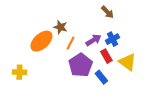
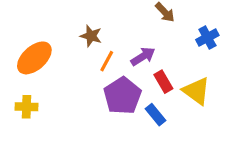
blue cross: (112, 39) -> (207, 38), moved
orange ellipse: (41, 41) -> (34, 58), moved

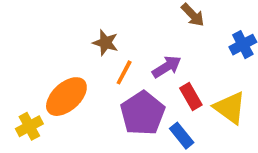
orange ellipse: (34, 58) -> (66, 97), moved
yellow cross: (27, 107) -> (29, 126), turned -30

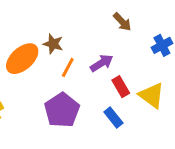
orange ellipse: (66, 97) -> (22, 59), moved
purple pentagon: (143, 113) -> (62, 110), moved

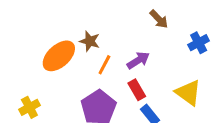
red rectangle: (121, 87) -> (137, 90), moved

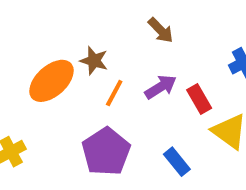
brown arrow: (159, 19) -> (161, 30), moved
red rectangle: (137, 90) -> (199, 99), moved

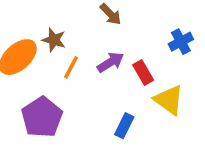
purple pentagon: (106, 152) -> (42, 117), moved
blue rectangle: (177, 162) -> (124, 126), turned 65

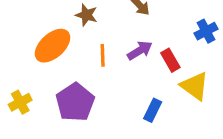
brown star: (54, 40) -> (86, 15), moved
orange line: (71, 67) -> (103, 55), turned -30

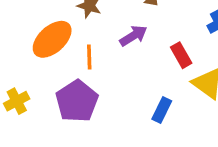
purple arrow: (140, 51) -> (133, 36), moved
orange line: (103, 55) -> (89, 57), moved

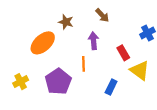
purple arrow: (133, 36) -> (93, 41), turned -63
orange line: (89, 57) -> (84, 64), moved

